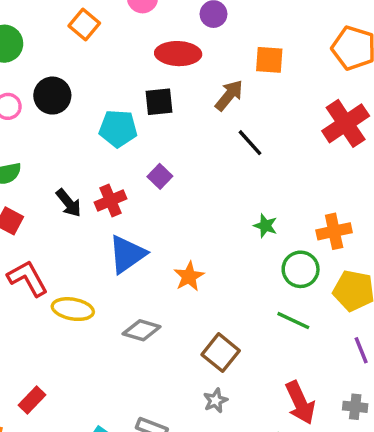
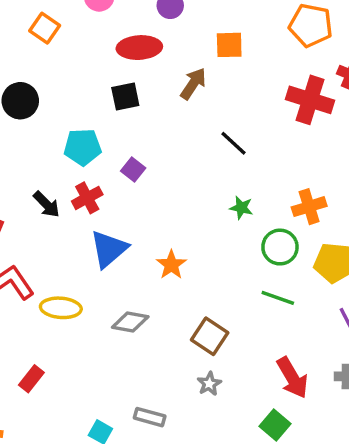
red cross: (346, 123) -> (310, 100), turned -33
cyan pentagon: (118, 129) -> (83, 147), moved
black line: (250, 143) -> (233, 143), moved
red rectangle: (32, 400) -> (31, 379), moved

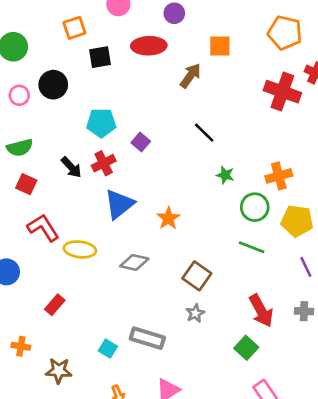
orange square: (45, 28) -> (74, 28), turned 35
black square: (125, 97) -> (100, 57), moved
black line: (233, 143) -> (204, 133), moved
gray rectangle: (150, 417) -> (147, 338), size x1.4

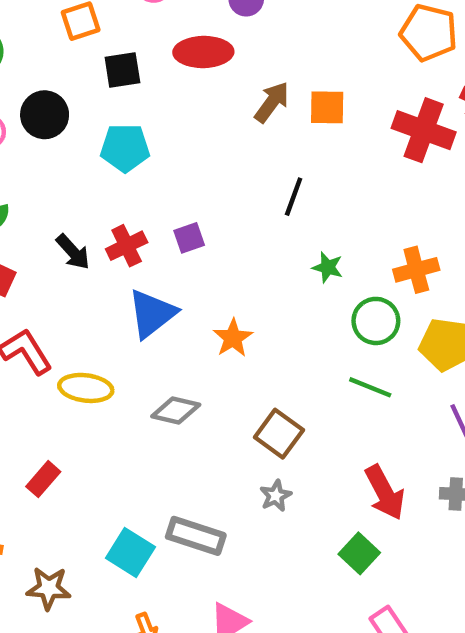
orange square: (220, 46) -> (327, 107), moved
cyan pentagon: (101, 123) -> (125, 148), moved
black line: (204, 133) -> (294, 197), turned 65
purple square: (141, 142) -> (189, 238), moved, turned 30
cyan square: (108, 349) -> (130, 552), size x1.5

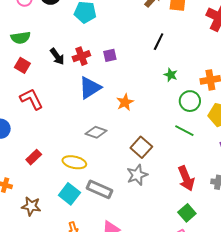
yellow ellipse: (86, 388) -> (74, 162), moved
gray star: (276, 496) -> (137, 175), size x1.5
green square: (359, 553) -> (187, 213), moved

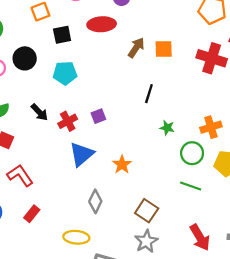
black arrow: (57, 56) -> (39, 112), moved
gray diamond: (96, 132) -> (95, 201), turned -75
red rectangle: (34, 157) -> (32, 214), moved

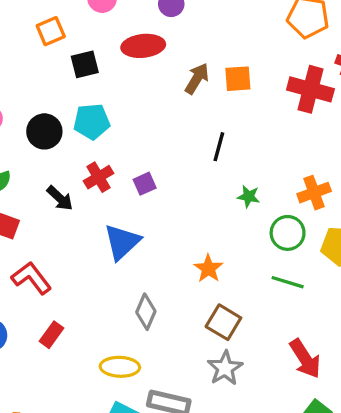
black circle: (25, 58) -> (44, 131), moved
black arrow: (39, 112) -> (60, 198), moved
red cross: (68, 121) -> (98, 177), moved
orange star: (122, 164) -> (208, 269), moved

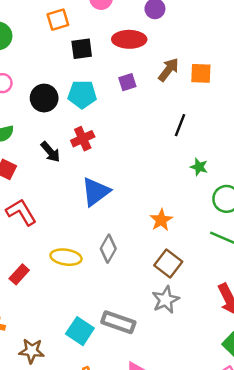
purple square: (145, 184) -> (127, 82), moved
red rectangle: (51, 335) -> (19, 274), moved
yellow ellipse: (120, 367) -> (66, 257), moved

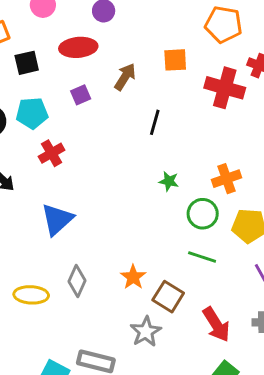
orange square: (201, 73) -> (175, 60), moved
black line: (180, 125) -> (155, 122), moved
red cross: (83, 139) -> (52, 153), moved
orange star: (161, 220) -> (133, 277), moved
brown square: (168, 264) -> (168, 297), moved

